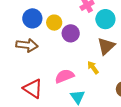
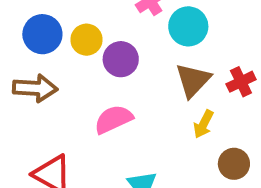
yellow arrow: (93, 68) -> (203, 124), moved, turned -112
pink semicircle: (64, 76) -> (113, 119), moved

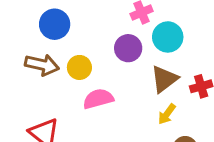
yellow circle: (86, 40) -> (79, 67), moved
purple circle: (121, 59) -> (128, 48), moved

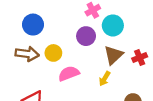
yellow arrow: (167, 114) -> (105, 79), moved

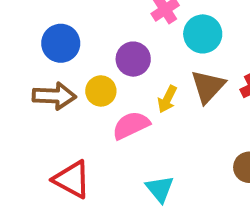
purple circle: (86, 36) -> (133, 59), moved
yellow arrow: (105, 79) -> (167, 99), moved

